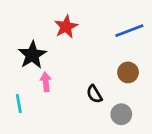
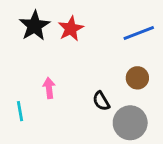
black star: (32, 55) -> (35, 26), moved
gray circle: (121, 114) -> (130, 123), size x1.5

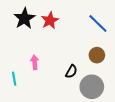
blue line: (139, 33) -> (98, 23), turned 65
black semicircle: (101, 101) -> (71, 71), turned -120

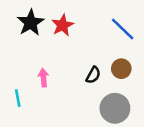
black semicircle: (71, 71) -> (93, 75), moved

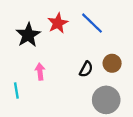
black star: (31, 23) -> (28, 35), moved
blue line: (123, 29) -> (92, 23), moved

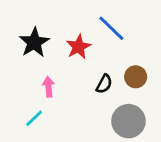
red star: (58, 23) -> (78, 47), moved
cyan line: (16, 90) -> (34, 118), moved, turned 56

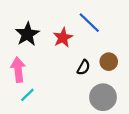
pink arrow: (48, 87) -> (18, 70), moved, size x1.5

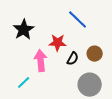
red star: (63, 38) -> (58, 43), moved, turned 30
pink arrow: (18, 70) -> (41, 61), moved

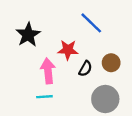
cyan line: (24, 83) -> (44, 97), moved, turned 40

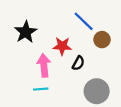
brown circle: (111, 63) -> (102, 40), moved

